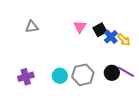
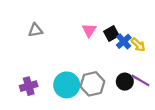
cyan circle: (60, 76) -> (67, 85), size x1.5

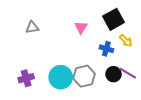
black square: (111, 34) -> (113, 19), moved, size x1.5
blue cross: (124, 41) -> (106, 49), moved, turned -32

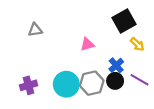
pink triangle: (81, 27) -> (87, 44), moved, turned 40
blue cross: (106, 49) -> (116, 65), moved, turned 32
black circle: (113, 74) -> (115, 81), moved

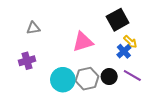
pink triangle: (87, 44) -> (83, 42), size x1.5
blue cross: (116, 65) -> (124, 51), moved
purple cross: (29, 85) -> (27, 61), moved

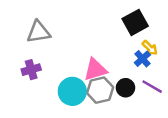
gray triangle: (33, 28) -> (38, 32), size x1.5
pink triangle: (83, 42) -> (95, 70), moved

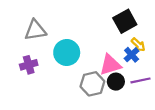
pink triangle: (95, 70) -> (110, 65), moved
purple line: (152, 87) -> (140, 80), turned -42
cyan circle: (72, 91) -> (67, 53), moved

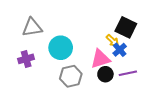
black square: (125, 21) -> (126, 27), moved, turned -35
yellow arrow: (138, 45) -> (113, 41), moved
gray hexagon: (92, 84) -> (71, 76), moved

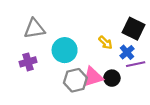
yellow arrow: (113, 41) -> (105, 43), moved
pink triangle: (100, 59) -> (93, 77), moved
purple line: (128, 73) -> (136, 64), moved

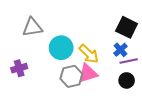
yellow arrow: (105, 43) -> (89, 54), moved, size x1.5
purple cross: (28, 62) -> (19, 68), moved
black circle: (112, 78) -> (127, 80), moved

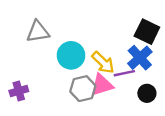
blue cross: (120, 50) -> (140, 58), size x1.5
purple line: (129, 61) -> (124, 73), moved
purple cross: (19, 68) -> (19, 91), moved

